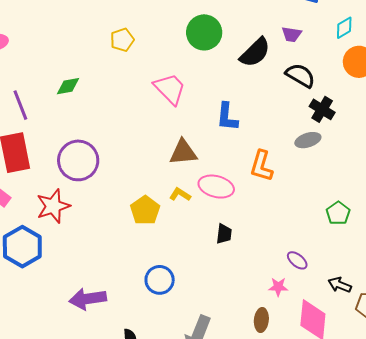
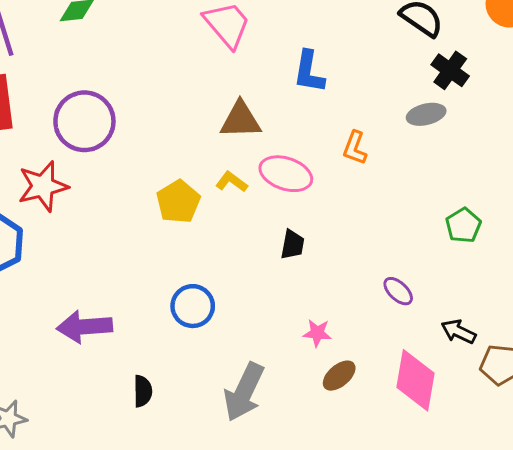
orange L-shape: (261, 166) -> (355, 148), size x0.7
pink star: (278, 287) -> (317, 333), moved
brown ellipse: (261, 320) -> (339, 376), turned 40

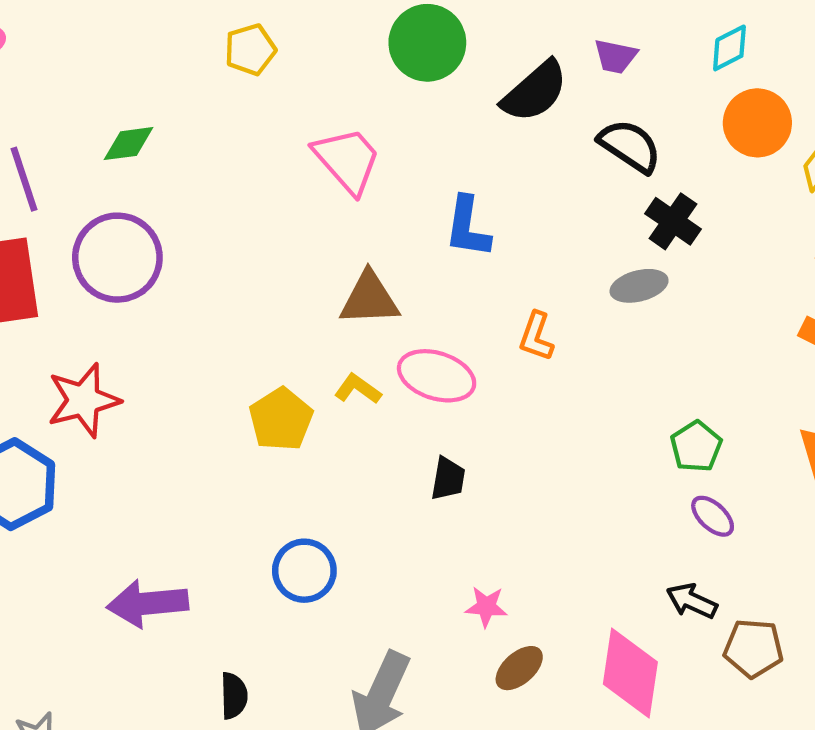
purple circle: (84, 121) -> (117, 258), moved
purple ellipse: (398, 291) -> (713, 516), moved

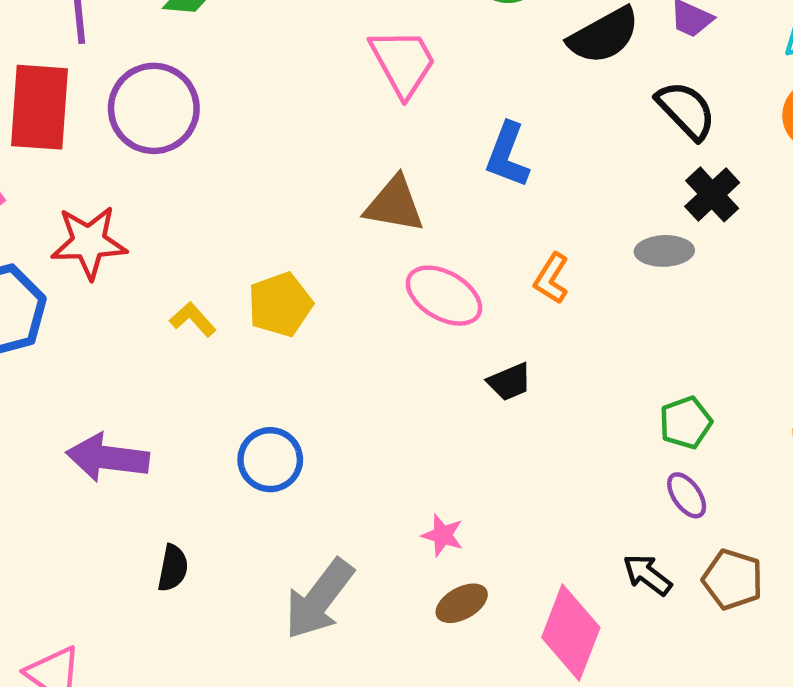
yellow L-shape: (358, 389) -> (193, 319), moved
black trapezoid: (448, 479) -> (510, 382), moved, turned 45
brown pentagon: (753, 648) -> (733, 579), moved

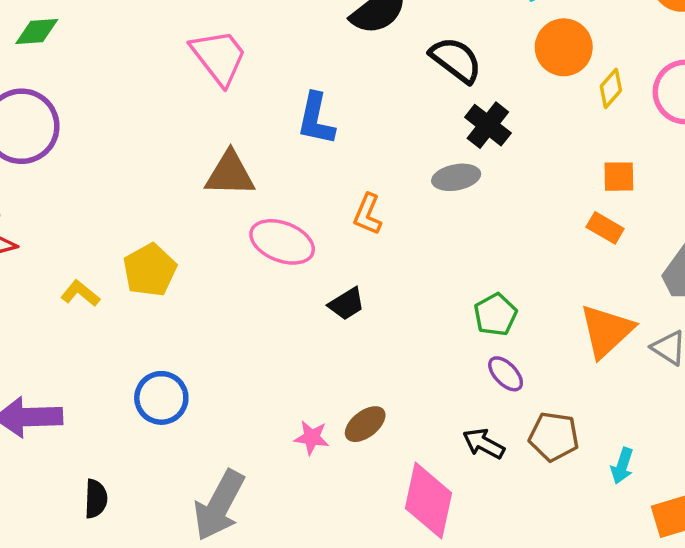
brown ellipse: (462, 603) -> (365, 424), moved

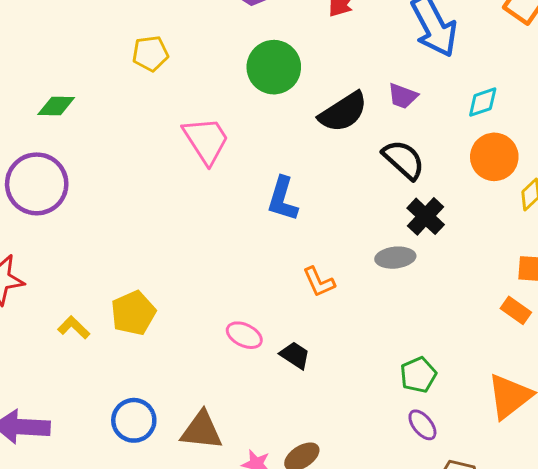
brown triangle: (230, 174) -> (202, 430), moved
orange L-shape: (368, 214) -> (319, 282), turned -52
pink ellipse: (282, 242) -> (244, 335), moved, size x0.7
black trapezoid: (347, 304) -> (295, 355), turned -120

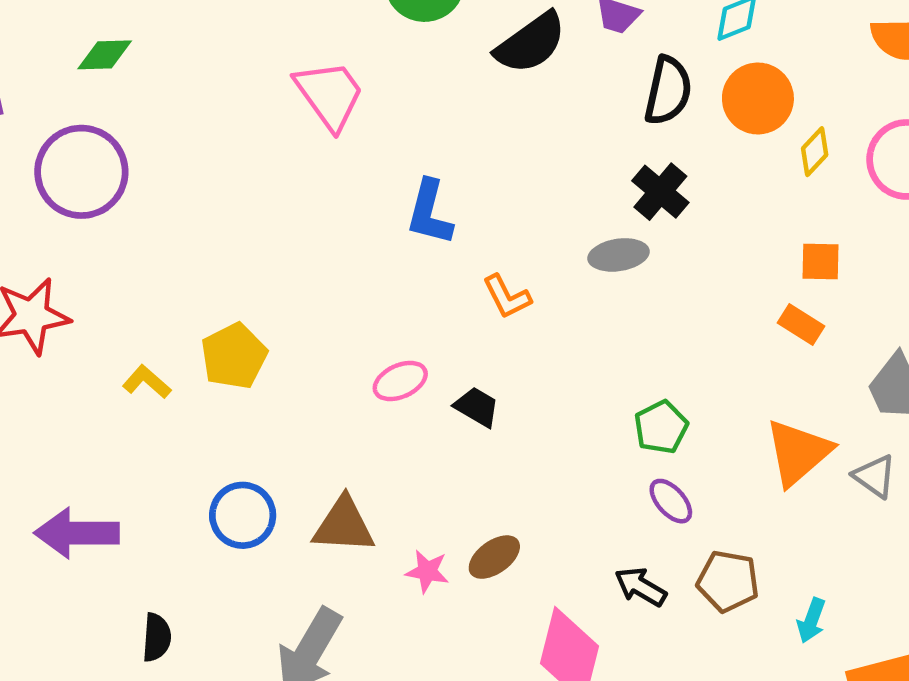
black semicircle: (403, 160) -> (668, 91), moved, turned 63
blue L-shape: (283, 199) -> (430, 212), moved
pink ellipse: (244, 335) -> (400, 381), turned -48

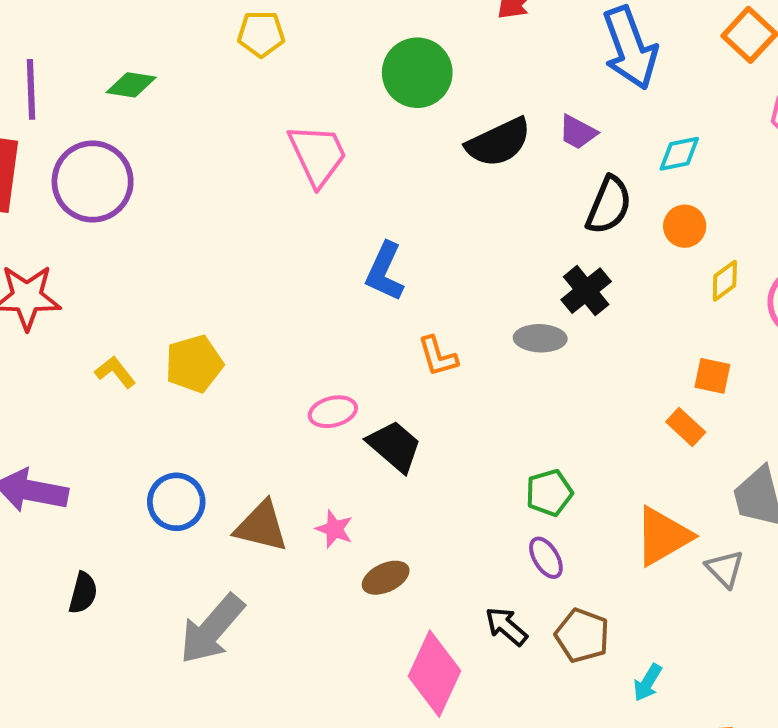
orange circle: (758, 98) -> (685, 226), size x0.7
black trapezoid: (477, 407) -> (394, 446), size x1.4
pink star: (427, 571) -> (334, 529), moved

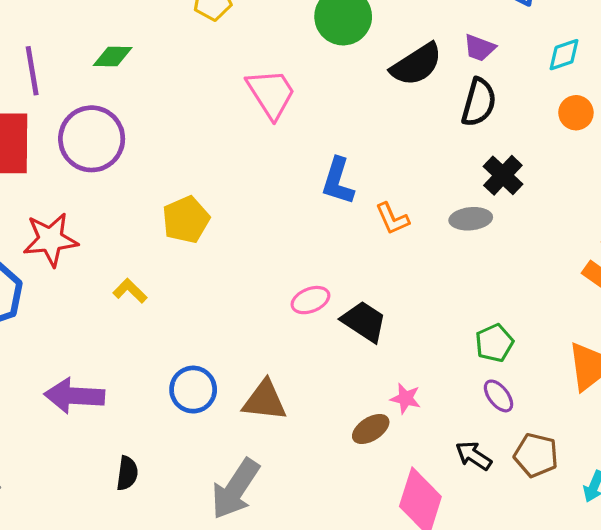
black semicircle: (609, 205) -> (479, 102), moved
orange L-shape: (438, 356) -> (392, 219), moved
yellow pentagon: (194, 364) -> (186, 220), moved
pink star: (334, 529) -> (406, 398), moved

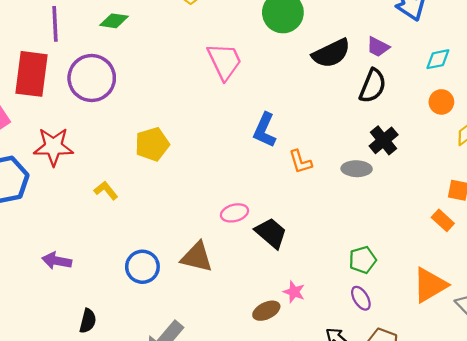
purple arrow: (74, 396) -> (57, 261), size x0.7
brown triangle: (265, 401) -> (197, 257), moved

